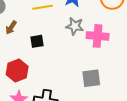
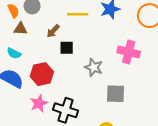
gray star: (75, 26) -> (94, 67), moved
brown arrow: (11, 27) -> (53, 31), moved

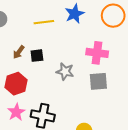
brown arrow: (53, 31) -> (19, 52), moved
gray square: (116, 94) -> (98, 81), moved

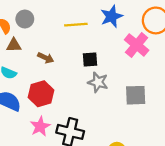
brown arrow: (19, 52) -> (46, 58), turned -104
pink cross: (97, 53) -> (137, 45), moved, turned 30
black square: (37, 56) -> (90, 59), moved

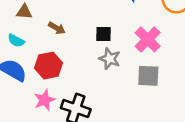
pink cross: (137, 45) -> (148, 39), moved

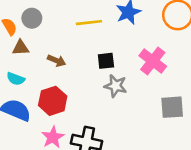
gray square: (148, 76) -> (172, 107), moved

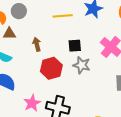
brown arrow: (57, 61) -> (37, 44), turned -128
red hexagon: (53, 101) -> (51, 68), moved

